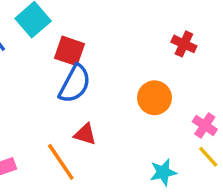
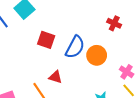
red square: (69, 51) -> (46, 40), moved
blue semicircle: (75, 84) -> (75, 47), moved

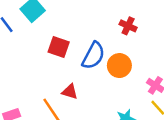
red cross: (114, 23) -> (128, 26), moved

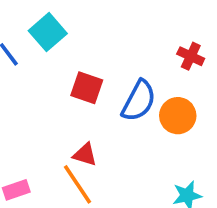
red triangle: (70, 92) -> (85, 155), moved

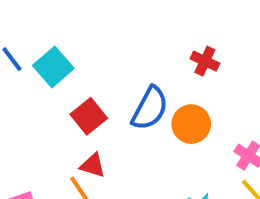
cyan square: (48, 32) -> (53, 67), moved
red square: (87, 88) -> (89, 116), moved, turned 32

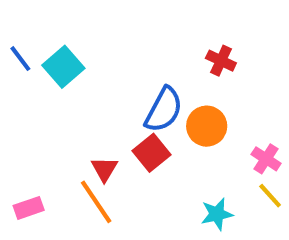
red square: (89, 116) -> (151, 153), moved
red triangle: (93, 165) -> (104, 169), turned 44

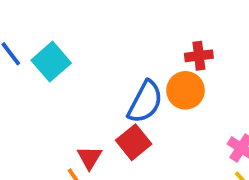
red cross: (221, 61) -> (199, 56), turned -32
orange circle: (207, 126) -> (185, 90), moved

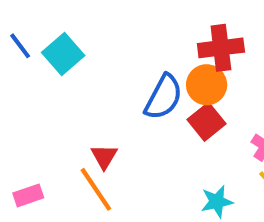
red cross: (199, 56) -> (221, 48), size x1.5
red square: (134, 142) -> (207, 122), moved

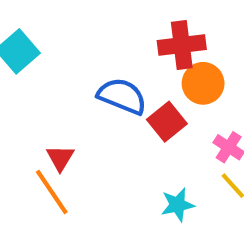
orange circle: (207, 85) -> (203, 83), moved
blue semicircle: (164, 97) -> (122, 96), turned -96

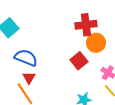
blue semicircle: (122, 96) -> (26, 58), moved

